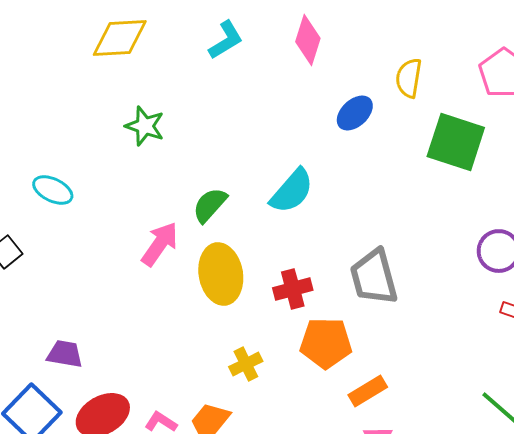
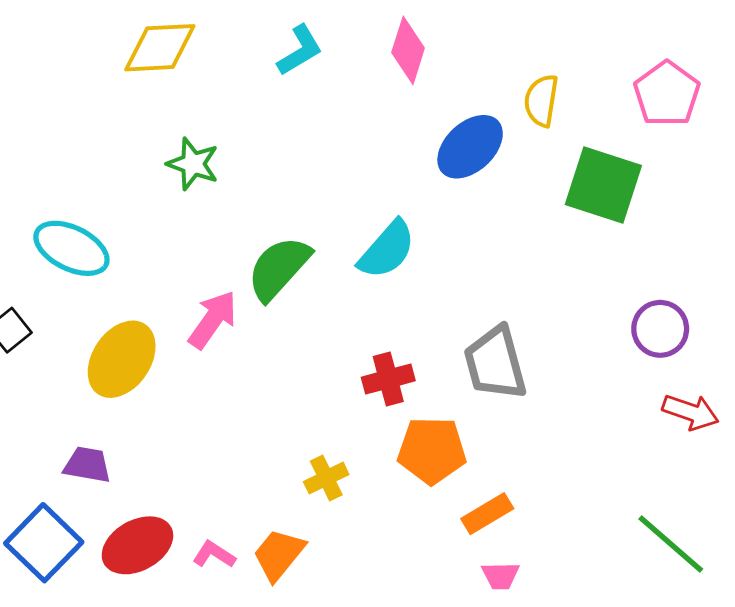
blue ellipse: (355, 113) -> (470, 147), size x1.4
cyan ellipse: (53, 190) -> (71, 248), size x1.4
green semicircle: (210, 205) -> (279, 268), size x1.4
yellow ellipse: (221, 274) -> (122, 359), moved, turned 44

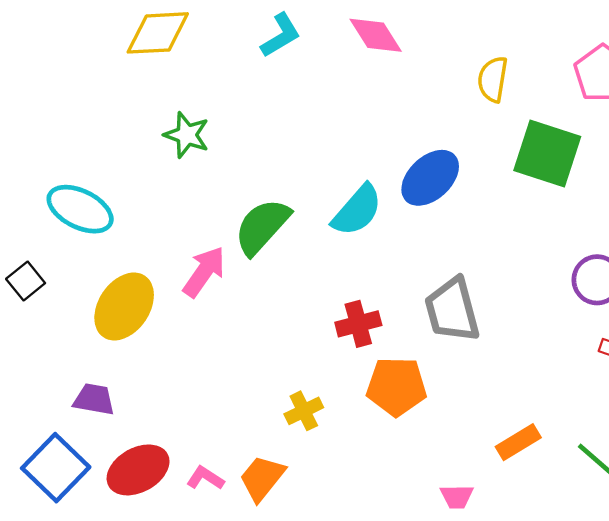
pink diamond: (408, 50) -> (376, 35), turned -50
blue ellipse: (470, 147) -> (430, 178), moved
orange rectangle: (487, 514) -> (518, 442), moved

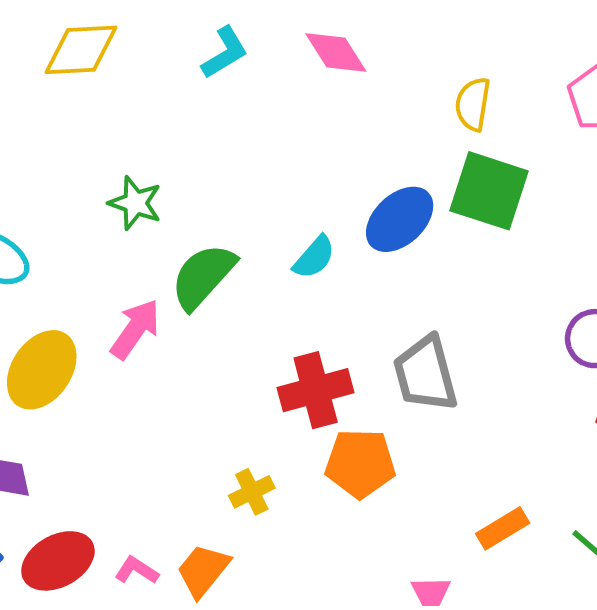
green star: (187, 135) -> (135, 203), moved
green square: (547, 153) -> (489, 191), moved
cyan semicircle: (357, 210) -> (314, 257), size x0.7
red cross: (358, 324) -> (316, 390), size x1.4

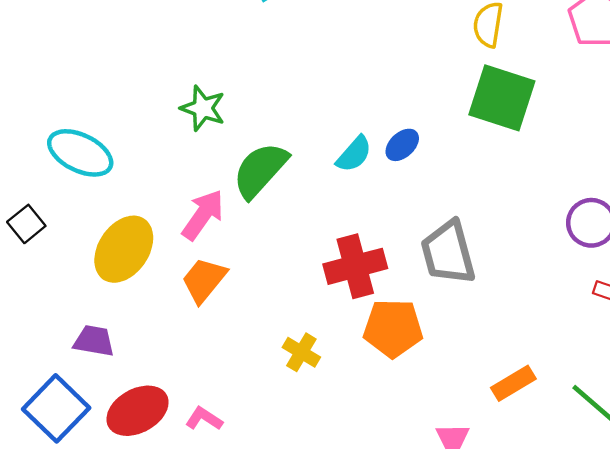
blue ellipse: (400, 219) -> (402, 145), moved, size x0.6
yellow cross: (252, 492) -> (301, 352), turned -33
orange trapezoid: (203, 570) -> (204, 280), moved

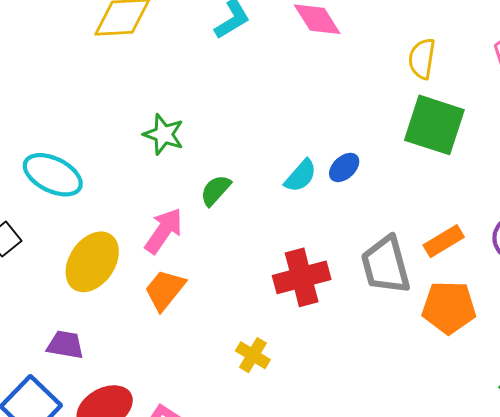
green semicircle: (260, 170) -> (216, 190), size x0.6
orange pentagon: (393, 328) -> (449, 307), moved
orange rectangle: (513, 383) -> (444, 241), moved

